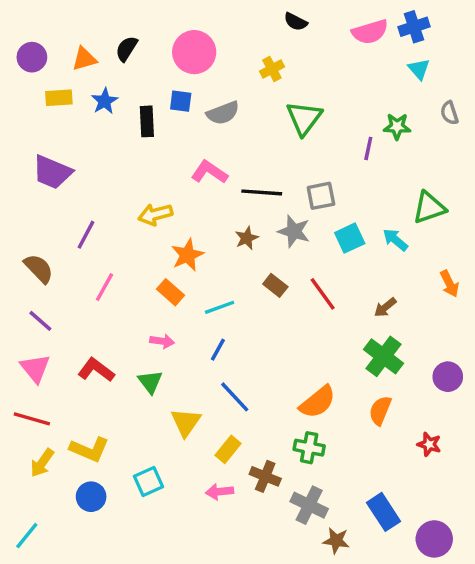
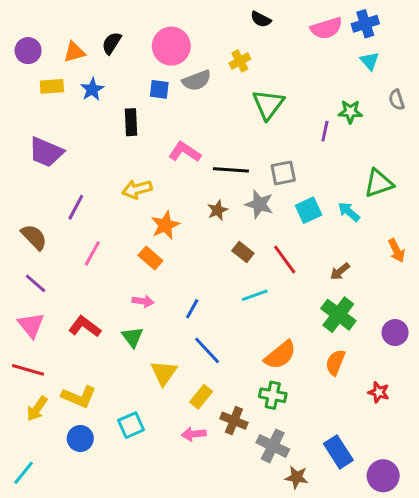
gray semicircle: (223, 113) -> (197, 80), moved
black rectangle: (147, 121) -> (131, 122), moved
cyan line: (220, 307) -> (255, 295), moved

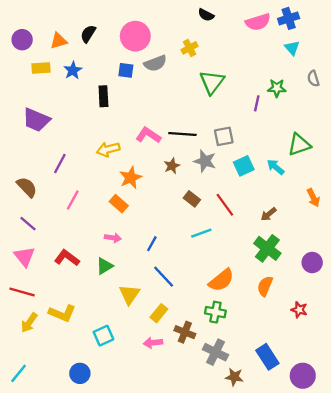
pink L-shape: (185, 152) -> (148, 135), moved
green triangle: (132, 337) -> (105, 266), turned 36
blue circle: (80, 438) -> (80, 373), moved

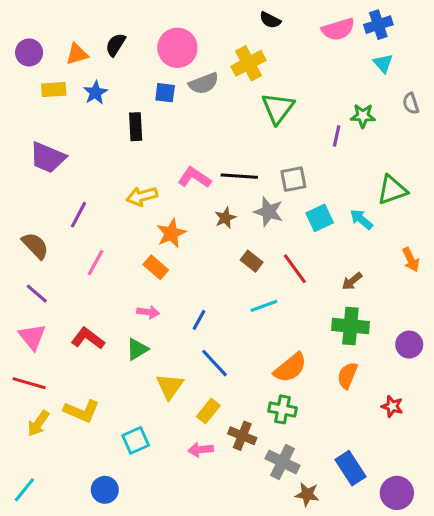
yellow cross: (190, 48) -> (248, 63), size x1.5
green cross: (267, 248) -> (350, 326), turned -32

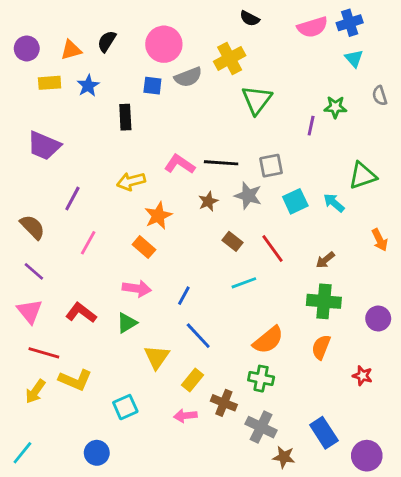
pink arrow: (148, 312) -> (137, 289), size x1.4
red line: (29, 383) -> (44, 353), moved

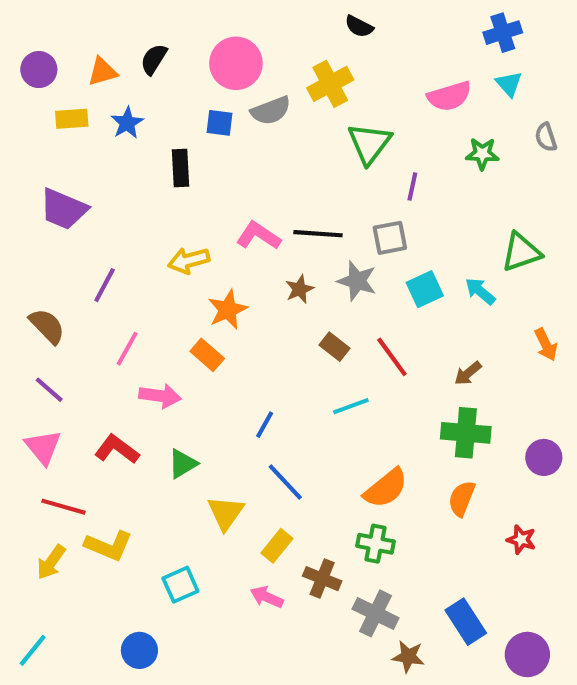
pink semicircle: (312, 27) -> (449, 96), moved
purple line: (311, 126) -> (412, 187), moved
pink arrow: (137, 289) -> (160, 396), moved
pink arrow: (185, 416) -> (267, 597), turned 30

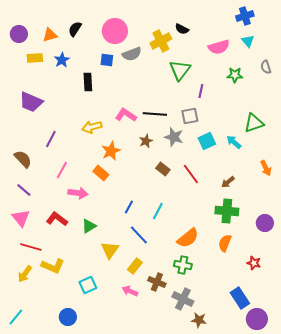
black semicircle: (359, 26) -> (182, 29), moved
cyan line: (351, 406) -> (158, 211), moved, turned -42
blue rectangle: (466, 622) -> (240, 298), moved

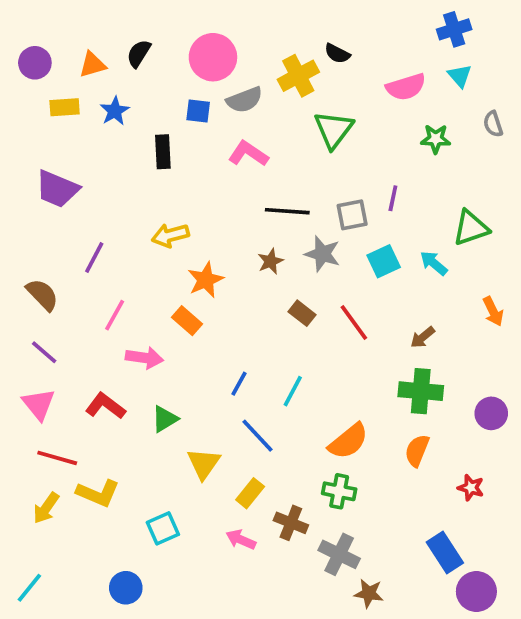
purple line: (201, 91) -> (393, 198), moved
pink L-shape: (126, 115) -> (248, 154), moved

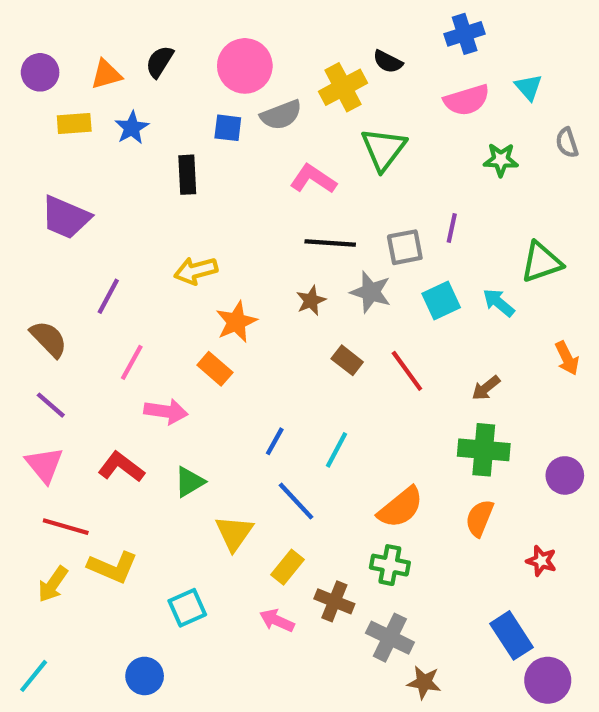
blue cross: (454, 29) -> (465, 34), moved
pink L-shape: (248, 154) -> (313, 179), moved

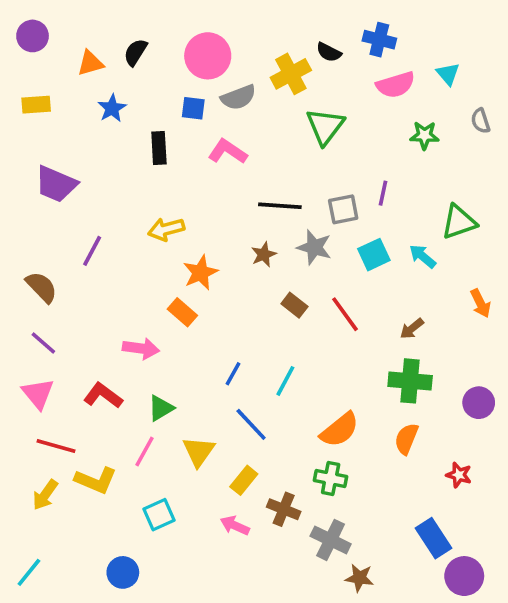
blue cross: (465, 34) -> (379, 40), moved, turned 32
purple circle: (40, 72) -> (33, 36), moved
yellow rectangle: (74, 123) -> (36, 105), moved
pink L-shape: (313, 179) -> (228, 152), moved
pink line: (132, 362) -> (145, 451), moved

